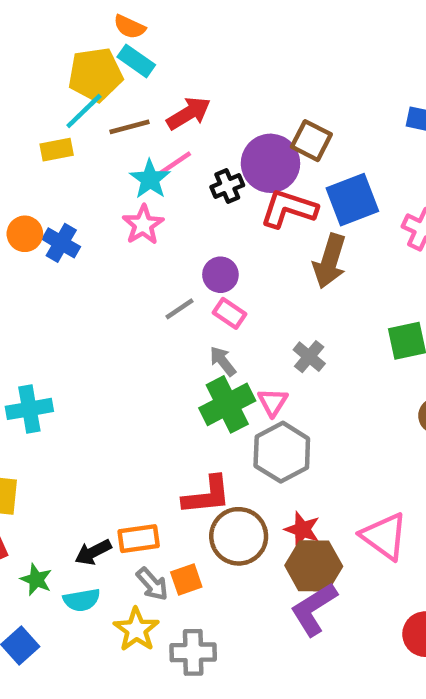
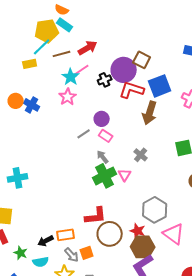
gray hexagon: (282, 452) -> (155, 210), moved

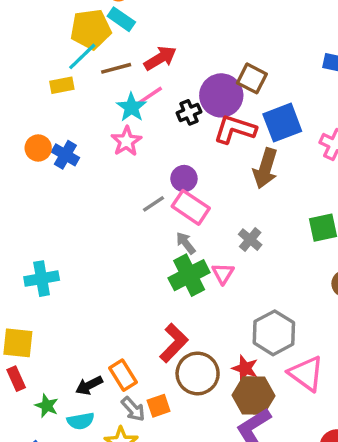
pink rectangle: (106, 136) -> (191, 207), size x1.5
red L-shape: (96, 216) -> (174, 343), turned -40
orange rectangle: (66, 235) -> (123, 375), turned 66

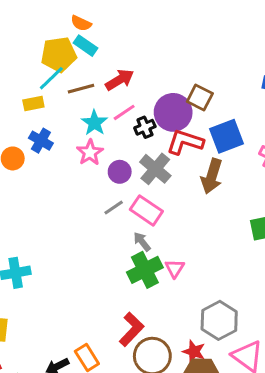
pink line: (150, 95) -> (124, 112), moved
blue cross: (65, 155) -> (41, 141), moved
purple circle: (184, 179) -> (120, 172), moved
gray cross: (250, 240) -> (155, 169), moved, size x1.5

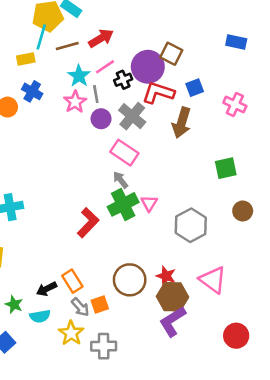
cyan line: (51, 78) -> (41, 37), turned -30
blue square: (227, 136) -> (195, 88), size x0.6
gray line: (114, 207) -> (96, 94), moved, turned -66
gray hexagon: (219, 320) -> (191, 225), moved
red L-shape: (132, 329) -> (88, 223), moved

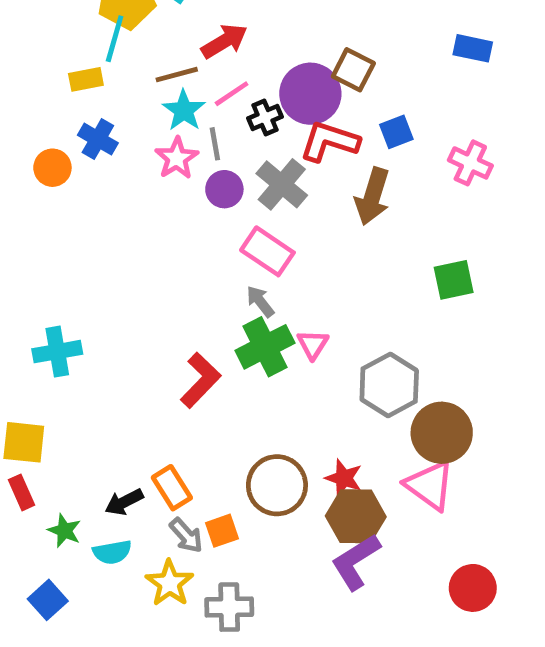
brown line: (67, 46) -> (177, 75), moved
brown circle: (243, 211) -> (442, 433), moved, size x1.6

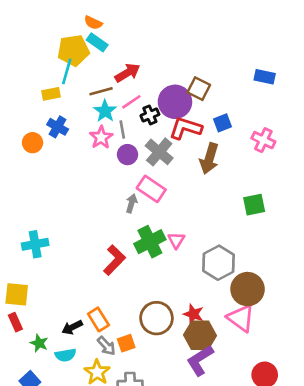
gray arrow: (260, 301) -> (131, 203), moved, turned 54

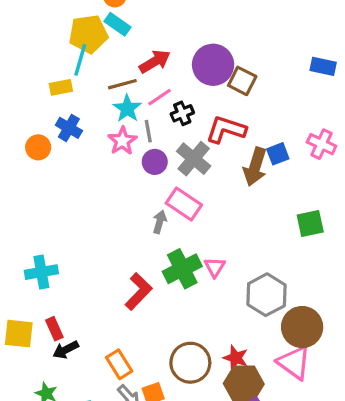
purple circle: (175, 102) -> (213, 65), moved
blue square: (222, 123) -> (278, 154), moved
red rectangle: (15, 322) -> (54, 329), moved
black arrow: (72, 327) -> (66, 350), moved

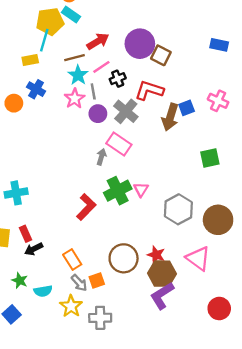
brown circle: (302, 327) -> (218, 220), moved

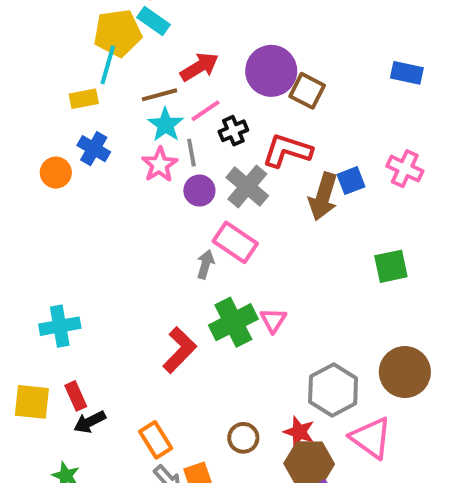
gray hexagon: (178, 209) -> (333, 390), moved
brown circle: (124, 258) -> (243, 438), size x0.6

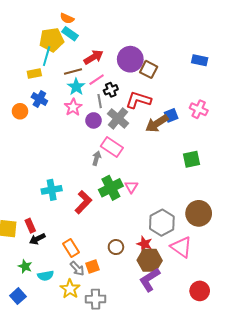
gray line: (191, 153) -> (100, 101), moved
brown arrow: (323, 197) -> (157, 124), turned 40
cyan cross: (60, 326) -> (52, 190), moved

